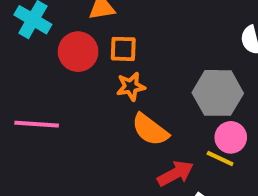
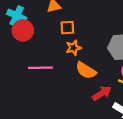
red circle: (78, 52) -> (23, 30), moved
pink line: (37, 124) -> (40, 68), moved

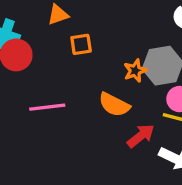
orange star: (73, 48) -> (135, 71), moved

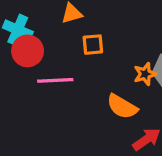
pink line: (47, 107) -> (55, 80), moved

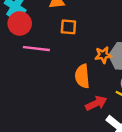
orange semicircle: (122, 107) -> (82, 76), turned 45

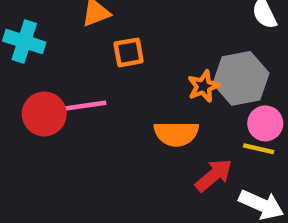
red circle: (20, 23) -> (44, 114), moved
orange semicircle: (82, 76) -> (176, 134), turned -70

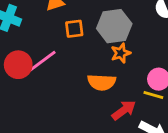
gray hexagon: (241, 78) -> (114, 26), moved
pink line: (82, 106) -> (42, 61), turned -32

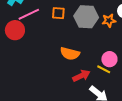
orange star: (121, 53) -> (109, 21), moved
pink line: (42, 61) -> (29, 14), moved

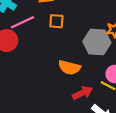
gray hexagon: (86, 17) -> (97, 42), moved

